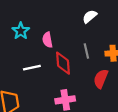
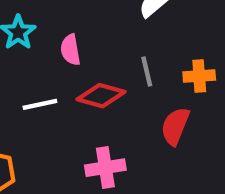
red diamond: (63, 63) -> (101, 96), turned -70

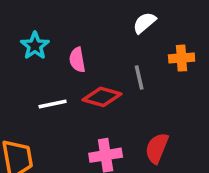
orange cross: (199, 76) -> (182, 58), moved
red semicircle: (175, 126) -> (157, 148), moved

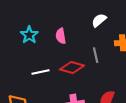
pink semicircle: (77, 60) -> (61, 36), moved

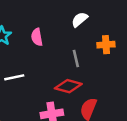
red diamond: (72, 67) -> (68, 86), moved

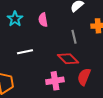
red diamond: (68, 86) -> (68, 59), turned 30

